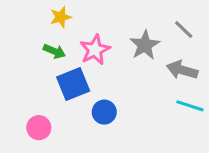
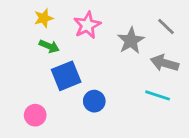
yellow star: (61, 17) -> (44, 18), moved
pink star: (95, 50) -> (87, 25), moved
cyan line: (190, 106) -> (158, 95), moved

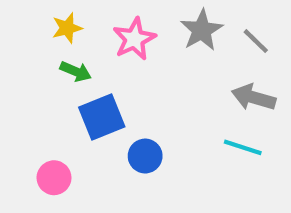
gray star: (131, 41) -> (202, 30), moved

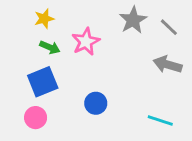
pink star: (134, 39) -> (86, 42), moved
blue square: (102, 117) -> (43, 82), moved
cyan line: (243, 147) -> (160, 120), moved

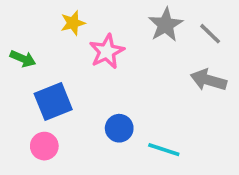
yellow star: (44, 19) -> (73, 23), moved
green arrow: (50, 47) -> (23, 59), moved
cyan line: (160, 120) -> (164, 150), moved

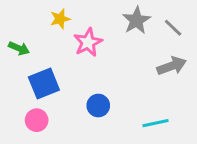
gray arrow: (208, 80) -> (172, 66), turned 144
cyan line: (164, 150) -> (155, 123), moved, turned -30

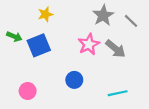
pink star: (88, 42) -> (89, 44), moved
gray arrow: (172, 66) -> (115, 49), moved, turned 60
blue square: (44, 83) -> (39, 45), moved

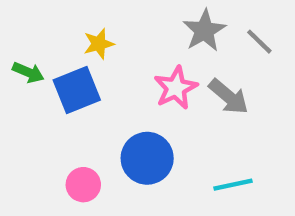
yellow star: (45, 14) -> (99, 44), moved
blue circle: (74, 80) -> (147, 158), size x1.5
pink circle: (28, 91) -> (83, 185), moved

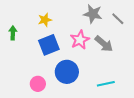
gray star: (204, 31) -> (93, 14), turned -30
green arrow: (28, 72) -> (13, 33), turned -112
blue square: (77, 90) -> (49, 45), moved

